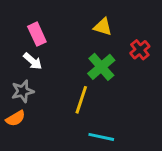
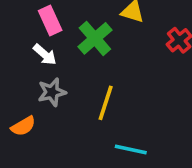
green cross: (101, 67) -> (95, 38), moved
gray star: (23, 91) -> (52, 92), moved

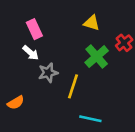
green cross: (95, 38) -> (97, 57), moved
gray star: (52, 92) -> (48, 73), moved

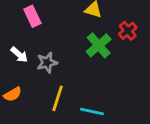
white arrow: (31, 53) -> (19, 55), moved
yellow line: (73, 86) -> (58, 98), moved

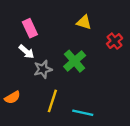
green cross: (99, 45) -> (75, 61), moved
white arrow: (19, 55) -> (26, 52), moved

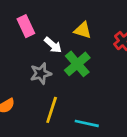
yellow triangle: (84, 22) -> (83, 30), moved
white arrow: (26, 52) -> (53, 45), moved

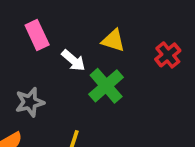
gray star: (41, 73) -> (30, 102), moved

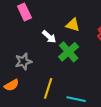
pink rectangle: (37, 35) -> (24, 12), moved

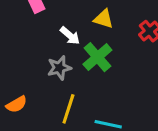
gray star: (23, 61) -> (59, 68), moved

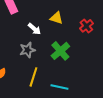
green cross: (97, 57) -> (60, 51), moved

